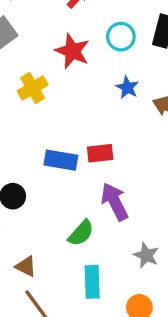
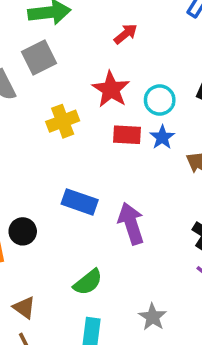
cyan circle: (121, 37) -> (160, 100), moved
red rectangle: (100, 153) -> (127, 135), moved
purple arrow: (115, 202) -> (131, 223), moved

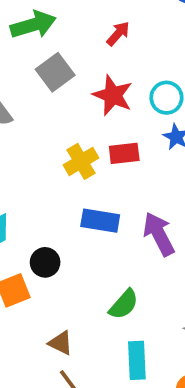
gray square: (39, 58) -> (55, 72), moved
yellow cross: (63, 121) -> (81, 161), moved
red rectangle: (127, 135) -> (124, 153), moved

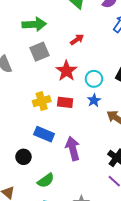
black circle: (45, 262) -> (23, 157), moved

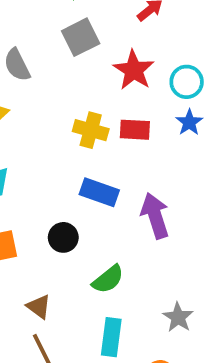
yellow cross: (42, 101) -> (91, 130), turned 36

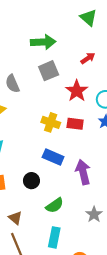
gray star: (178, 317) -> (94, 214), moved

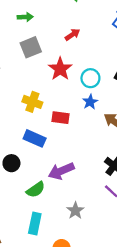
green arrow: (43, 42) -> (25, 17), size x0.6
red rectangle: (75, 124) -> (60, 118), moved
purple arrow: (83, 172) -> (61, 171), moved, turned -100
gray star: (94, 214) -> (75, 211), moved

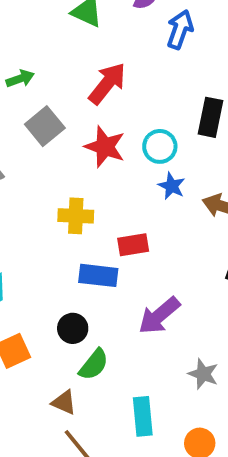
red arrow: (72, 35) -> (107, 83), size x1.6
red rectangle: (60, 118) -> (133, 245), moved
green semicircle: (36, 190) -> (94, 365), moved

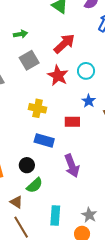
cyan circle: (160, 146) -> (86, 71), moved
red rectangle: (133, 245) -> (72, 122), moved
purple arrow: (159, 316) -> (72, 166), turned -80
gray star: (203, 374) -> (89, 215), moved

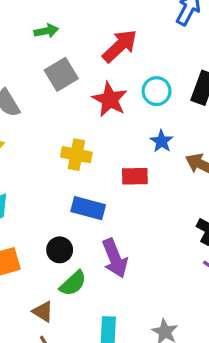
purple arrow: (72, 166) -> (115, 258), moved

